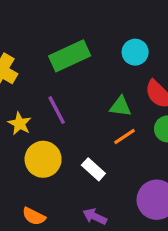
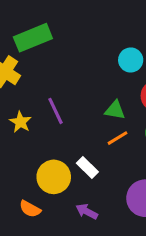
green rectangle: (70, 56) -> (33, 38), moved
yellow circle: (43, 159) -> (54, 177), moved

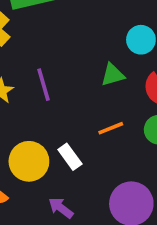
green triangle: (115, 110) -> (113, 75), moved, turned -35

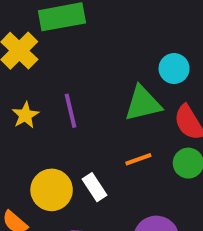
green triangle: (113, 75) -> (143, 104), size x1.5

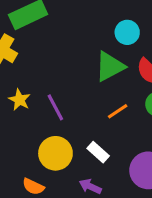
purple line: (70, 111) -> (55, 107), moved
white rectangle: (94, 187) -> (98, 152), moved

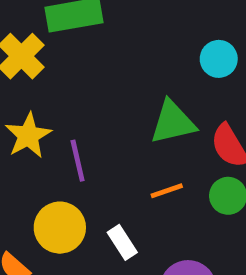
cyan circle: (127, 32) -> (219, 59), moved
yellow star: (19, 100) -> (28, 136), size x1.4

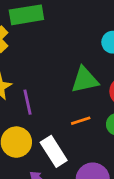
white rectangle: (122, 242) -> (54, 151), size x1.5

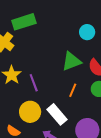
orange line: (81, 121) -> (73, 90), turned -40

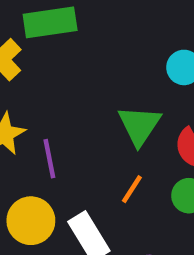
green triangle: (71, 61) -> (139, 125), turned -45

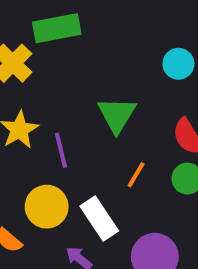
green triangle: (139, 125) -> (117, 115), moved

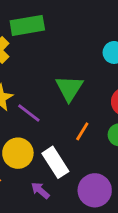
purple line: (61, 150) -> (29, 113), turned -40

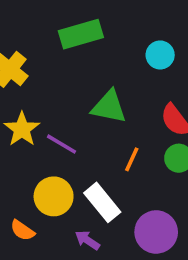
green rectangle: (27, 25) -> (81, 34), moved
green triangle: (69, 88) -> (109, 107), turned -44

